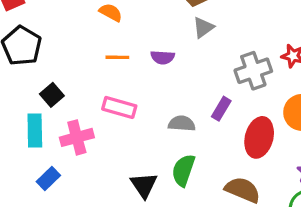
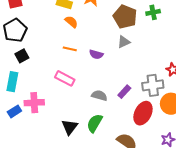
gray cross: (253, 71) -> (153, 85), moved
black square: (52, 95) -> (22, 56), moved
pink cross: (77, 137) -> (34, 103), moved

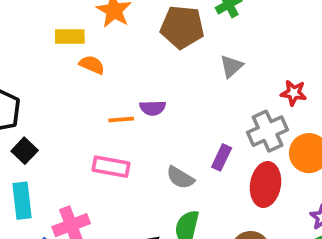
gray triangle: (124, 42) -> (231, 66), moved
orange line: (70, 49) -> (121, 119), moved
gray semicircle: (99, 96) -> (180, 178), turned -147

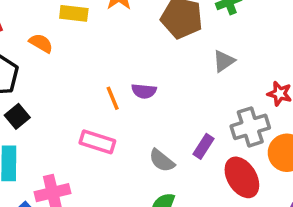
orange semicircle: (92, 65) -> (41, 43), moved
orange line: (121, 119) -> (113, 98), turned 65
red ellipse: (266, 185) -> (242, 177), turned -48

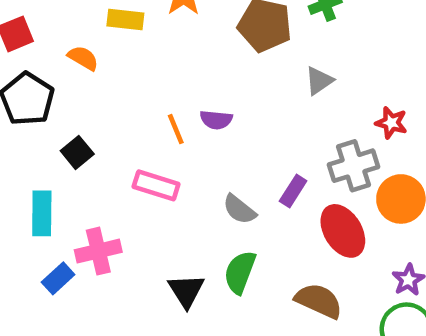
black square: (17, 116) -> (77, 152), moved

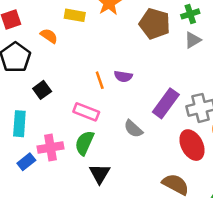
gray triangle: (319, 81) -> (193, 40), moved
purple rectangle: (293, 191) -> (166, 103), moved, size x1.6
green semicircle: (240, 272) -> (84, 143), moved

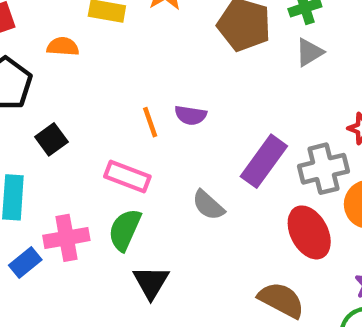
orange semicircle: (49, 36) -> (63, 47), turned -30

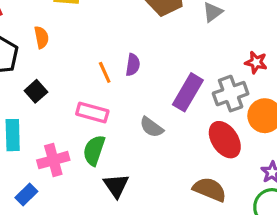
orange semicircle: (63, 47) -> (41, 37), moved, turned 80
purple semicircle: (191, 115) -> (133, 65), turned -85
blue rectangle: (25, 263) -> (26, 195), moved

